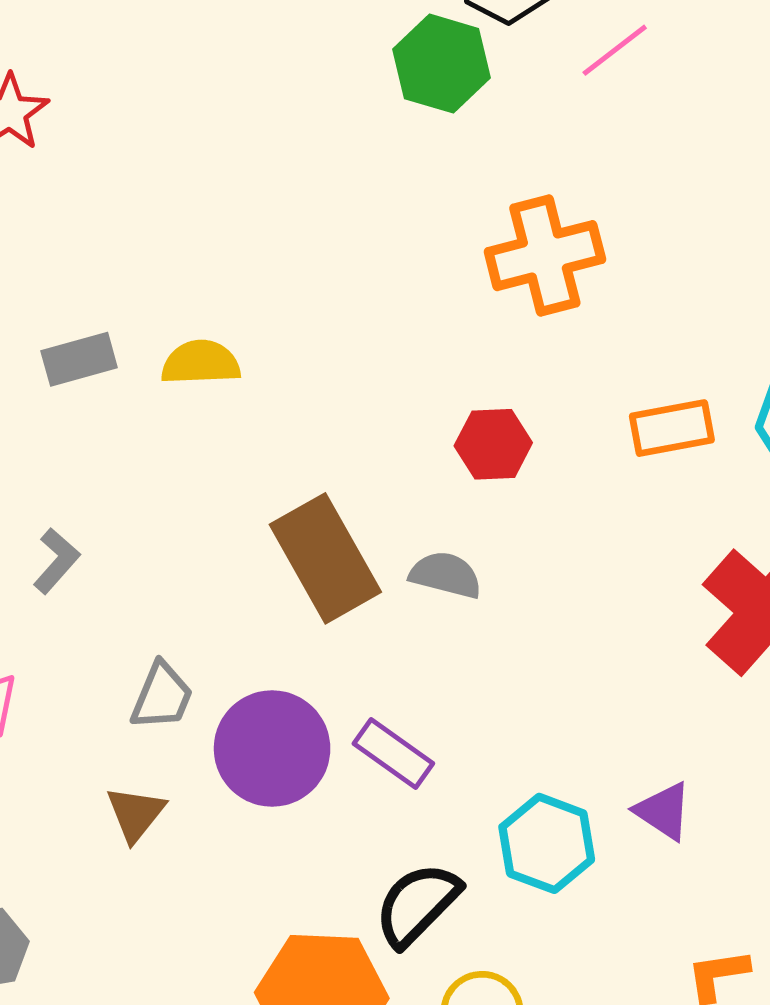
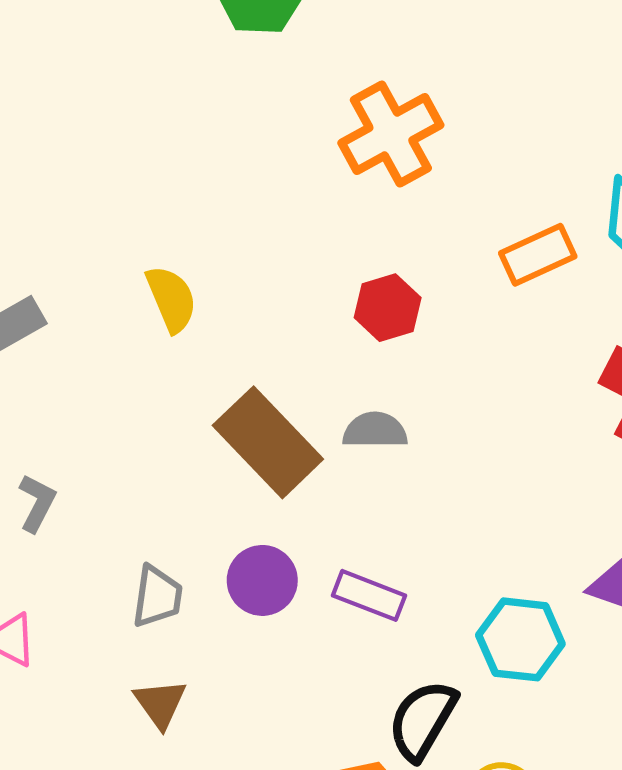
yellow semicircle: (201, 363) -> (171, 299), moved, turned 84
purple circle: (272, 749) -> (262, 580), moved, size x0.7

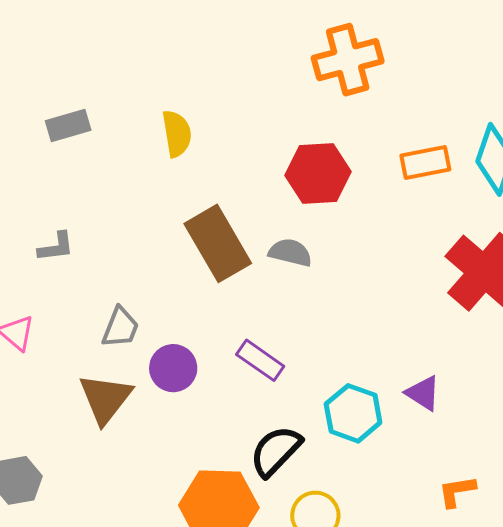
red hexagon: (388, 308) -> (318, 174), size x1.4
gray L-shape: (37, 503) -> (56, 247), turned 42
purple circle: (262, 580) -> (173, 368), moved
brown triangle: (160, 703) -> (105, 399), size x1.5

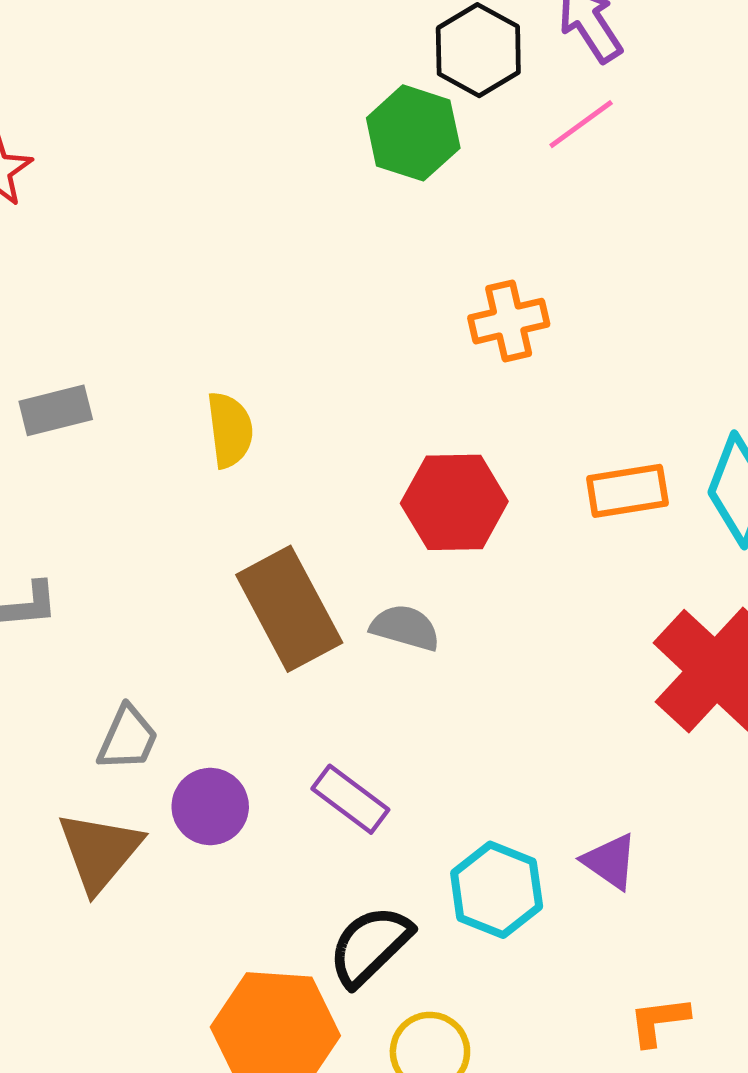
orange cross: (348, 60) -> (509, 321), size x0.7

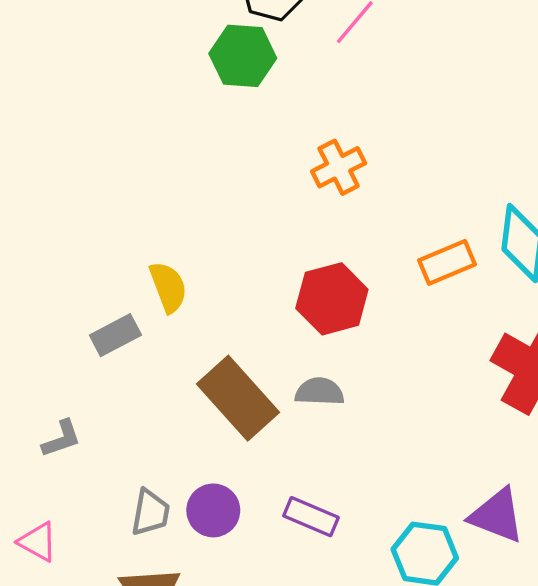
gray rectangle: (56, 410) -> (115, 335), moved
purple circle: (210, 806) -> (213, 510), moved
purple triangle: (610, 861) -> (497, 516), size x1.4

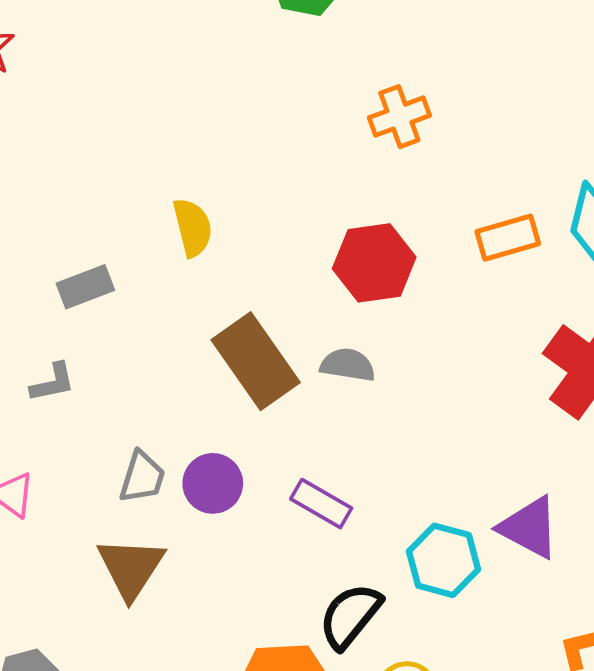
gray rectangle: (115, 335) -> (85, 287), moved

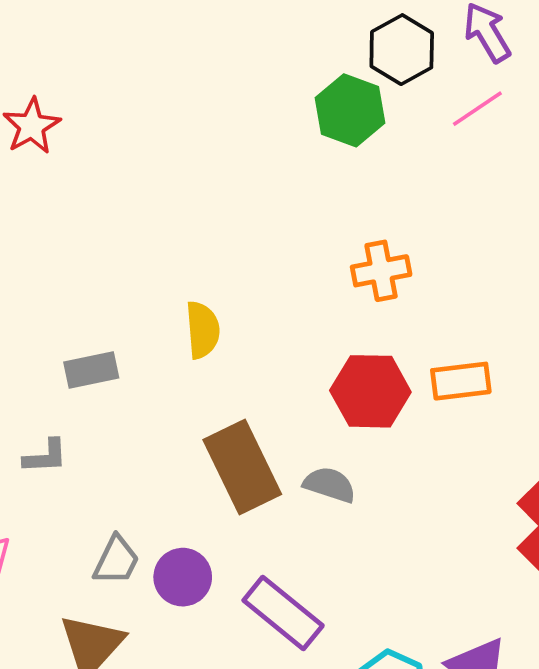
orange cross: (399, 117) -> (381, 271), moved
orange rectangle: (508, 238) -> (461, 381), moved
purple rectangle: (321, 504) -> (283, 613), size x1.4

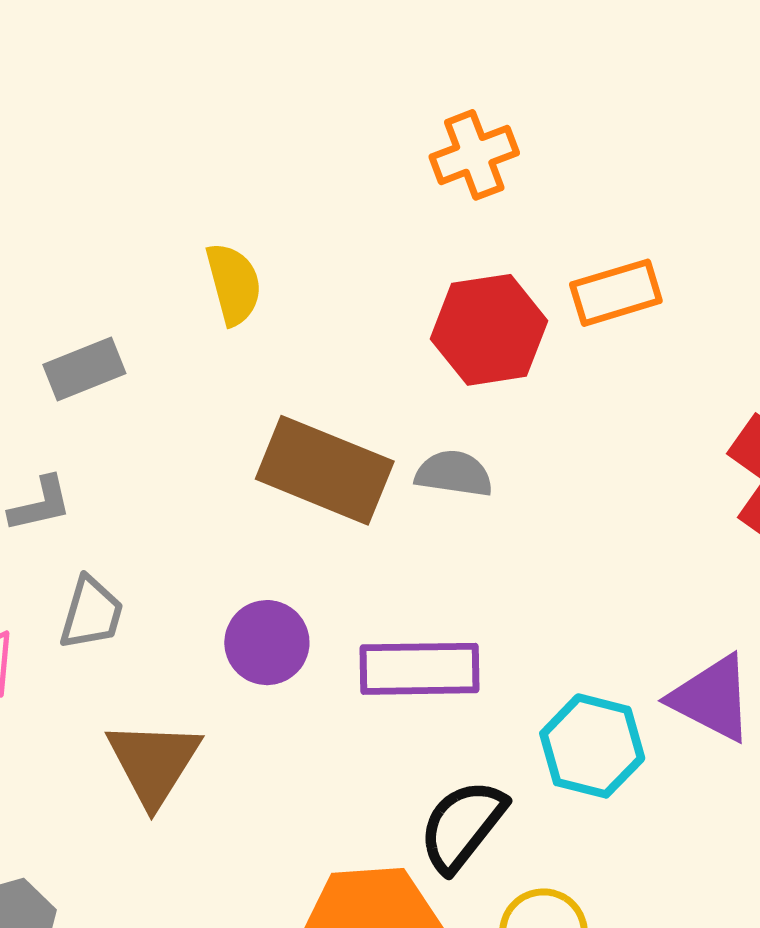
brown rectangle: (242, 467) -> (325, 470), turned -32
gray trapezoid: (116, 560) -> (91, 613), moved
purple rectangle: (283, 613) -> (419, 669), turned -30

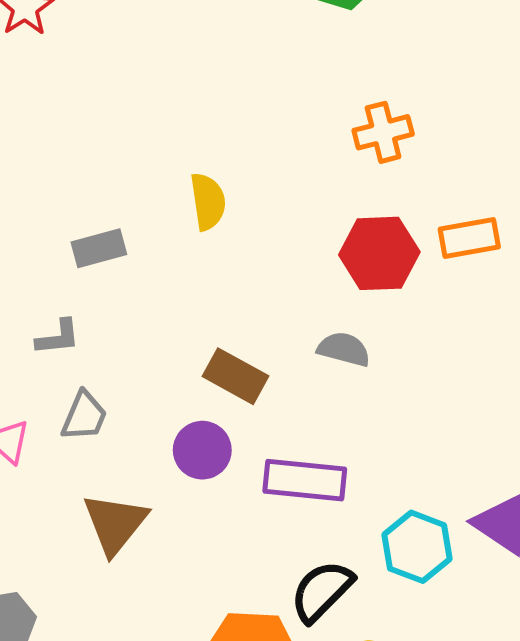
brown rectangle: (325, 470) -> (236, 376), moved, size x0.7

